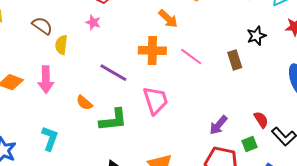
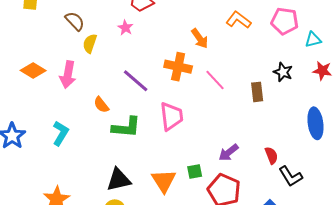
black star: (256, 36) -> (283, 72), turned 30
green square: (250, 144) -> (195, 172), moved

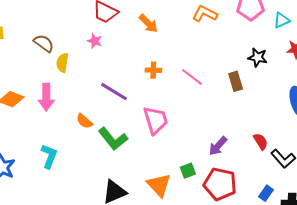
orange arrow: (200, 38) -> (148, 23), moved
orange cross: (178, 67) -> (153, 70), size x0.6
green L-shape: (126, 127) -> (113, 139), turned 56

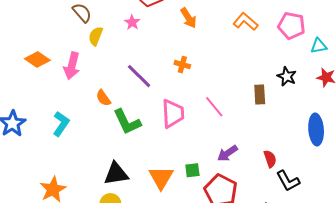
pink line: (192, 77) -> (214, 107), moved

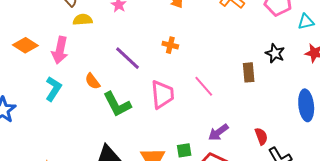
yellow semicircle: (96, 36) -> (83, 20), turned 66
cyan L-shape: (61, 124) -> (53, 89), moved

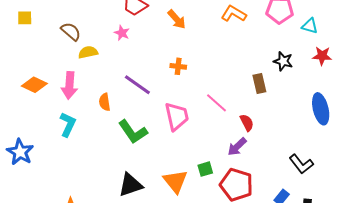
cyan triangle: (306, 22) -> (310, 26), turned 36
orange semicircle: (93, 81) -> (105, 102), moved, turned 36
red semicircle: (261, 136) -> (247, 123), moved

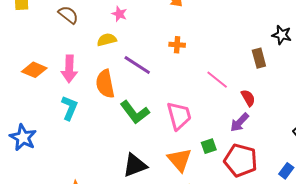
yellow semicircle: (88, 52) -> (107, 40), moved
orange semicircle: (105, 102) -> (105, 84), size x1.6
pink trapezoid: (177, 116) -> (179, 116), moved

